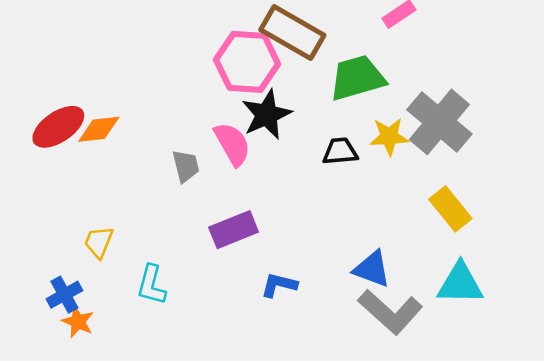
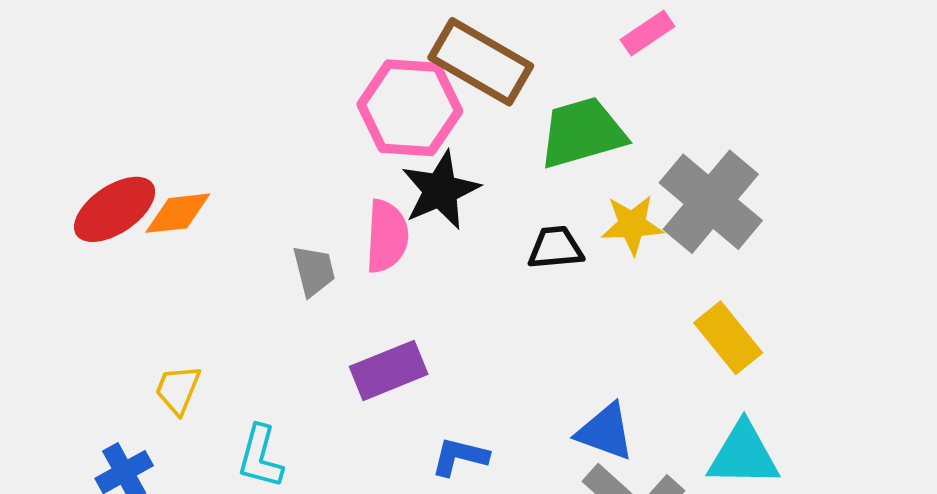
pink semicircle: (232, 144) -> (387, 236), turned 33

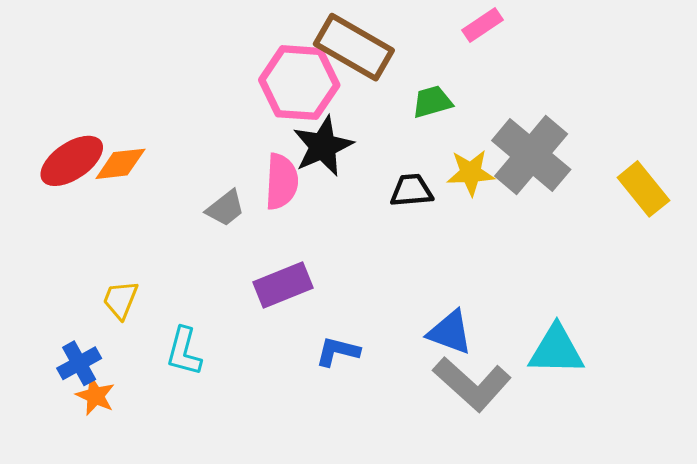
green trapezoid: (582, 133) -> (432, 102), size x0.6
gray trapezoid: (314, 271) -> (225, 208), turned 66
yellow rectangle: (728, 338) -> (643, 189), moved

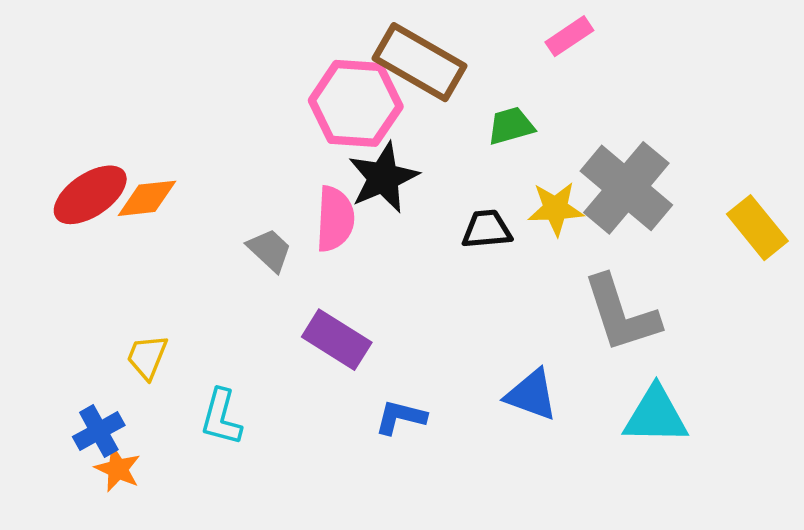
gray trapezoid: (225, 208) -> (269, 250), turned -99
purple rectangle: (283, 285) -> (337, 340), turned 54
gray L-shape: (472, 384) -> (621, 314), moved, turned 30

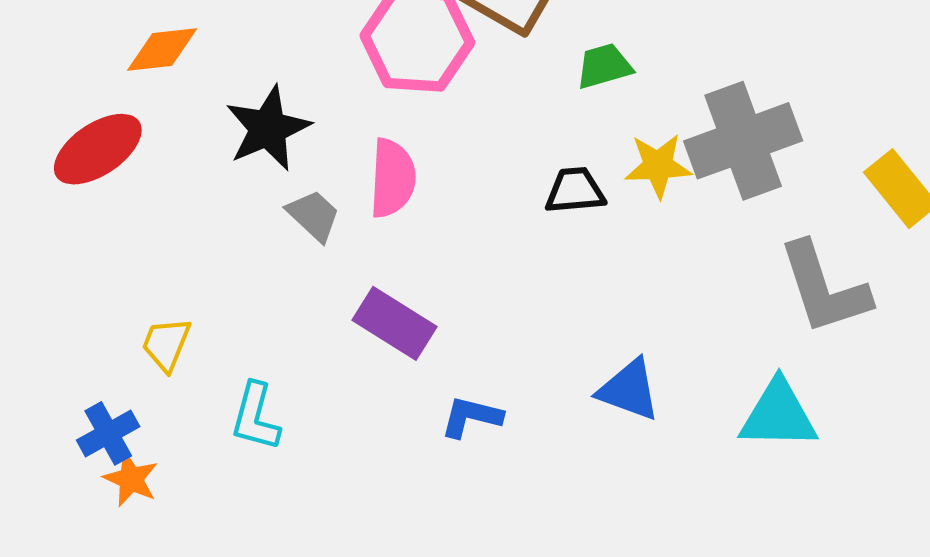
black star: (383, 178) -> (268, 128), moved
gray cross: (626, 188) -> (743, 141), turned 30
orange diamond: (147, 198) -> (162, 50), moved
gray L-shape: (621, 314) -> (824, 288), moved

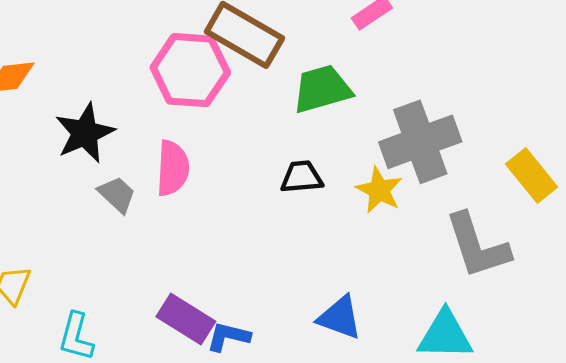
green trapezoid: (604, 66) -> (322, 89), size x1.5
yellow star: (658, 166) -> (379, 190), moved, turned 30
purple rectangle: (394, 323) -> (186, 319), moved

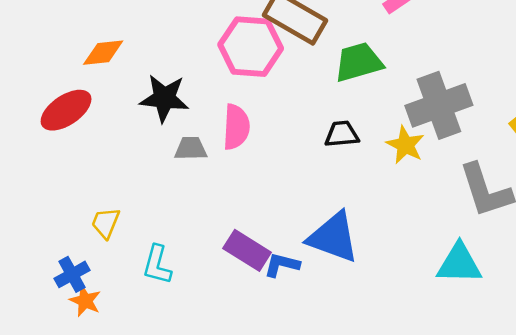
black star: (85, 133) -> (164, 98), turned 30
gray trapezoid: (117, 195) -> (191, 149), turned -44
blue triangle: (340, 318) -> (333, 237), moved, size x1.4

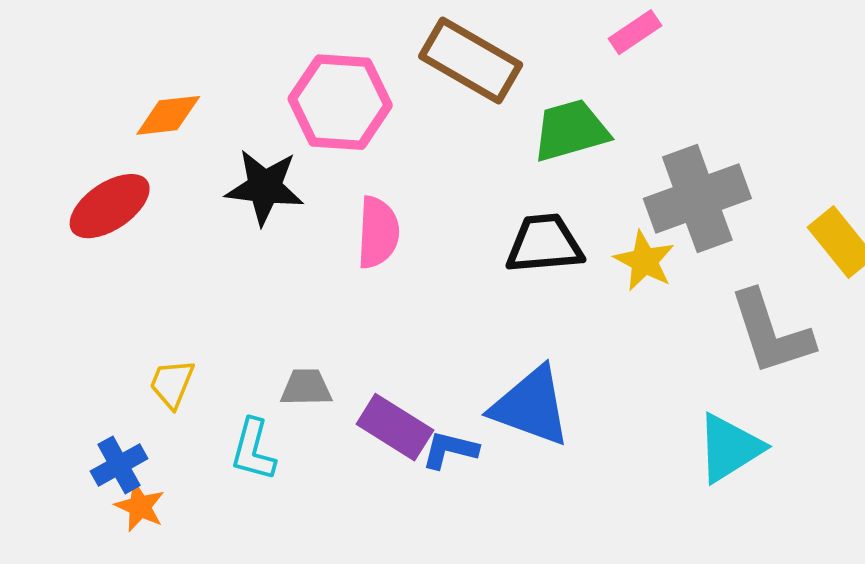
pink hexagon: (251, 47) -> (340, 102), moved
black trapezoid: (342, 134) -> (544, 244), size x1.4
gray trapezoid: (191, 149) -> (306, 387), moved
cyan triangle: (459, 264) -> (729, 448), turned -33

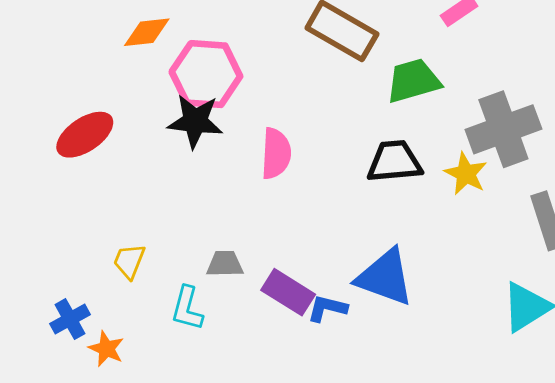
pink hexagon: (340, 102) -> (206, 74), moved
orange diamond: (168, 115) -> (147, 32), moved
blue cross: (119, 465) -> (70, 319), moved

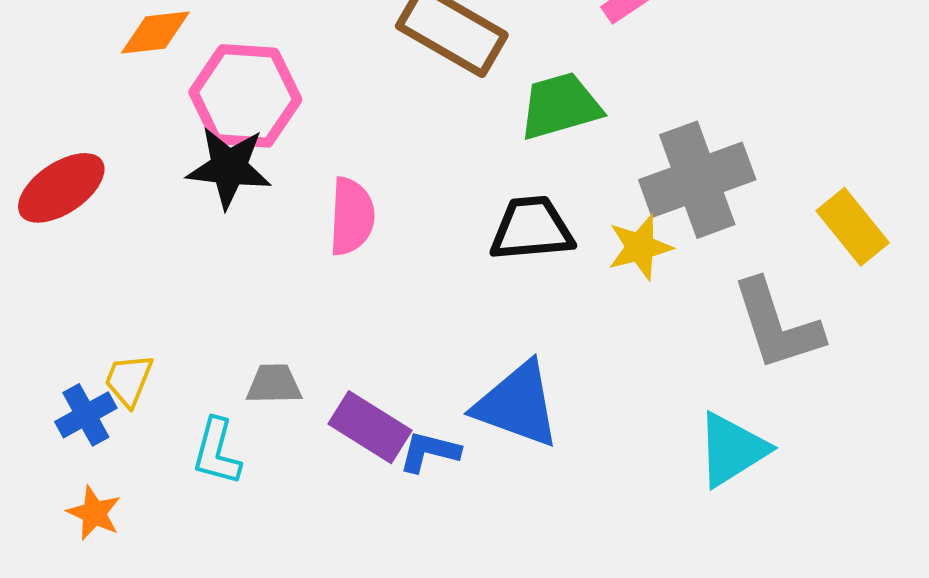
yellow star: (466, 174) -> (640, 247), turned 30
blue cross: (70, 319) -> (86, 415), moved

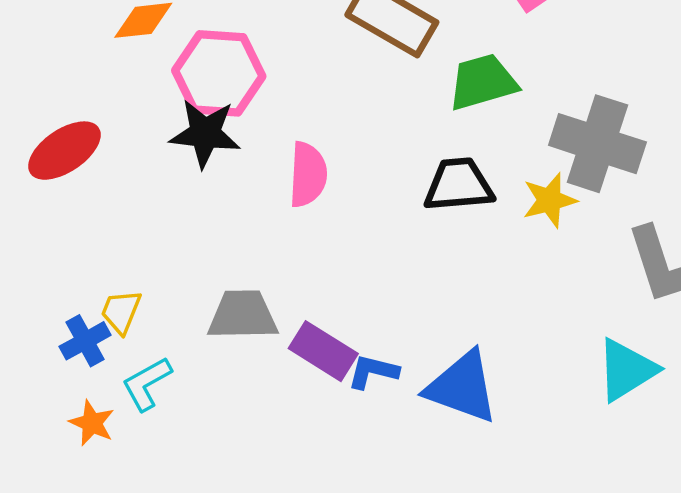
gray cross: (697, 180) -> (597, 144), turned 38
gray trapezoid: (274, 384) -> (243, 315), size x1.5
blue triangle: (517, 405) -> (462, 387), moved
cyan L-shape: (217, 452) -> (147, 384), moved, turned 46

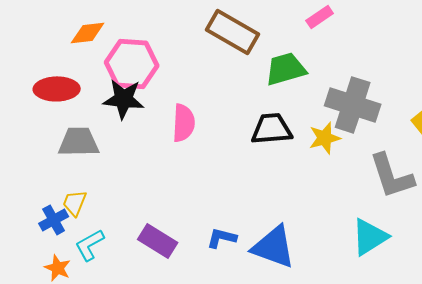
red ellipse: (64, 151) -> (57, 89), moved, turned 33
gray trapezoid: (243, 315) -> (79, 142), moved
purple rectangle: (323, 351) -> (158, 241), moved

